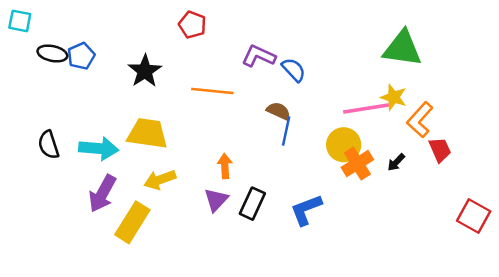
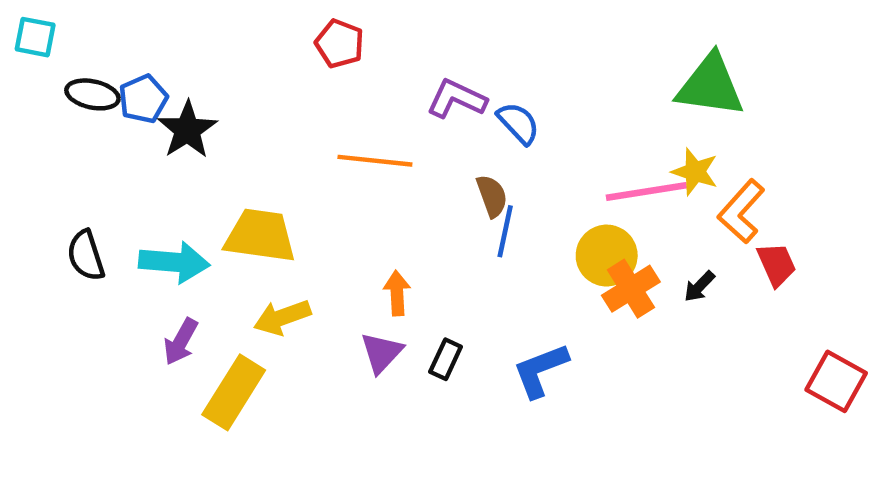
black star: (145, 71) -> (187, 130), moved
brown semicircle: (279, 111) -> (492, 196), turned 45
purple arrow: (102, 194) -> (181, 342), size x0.7
black rectangle: (252, 204) -> (446, 359), size x0.7

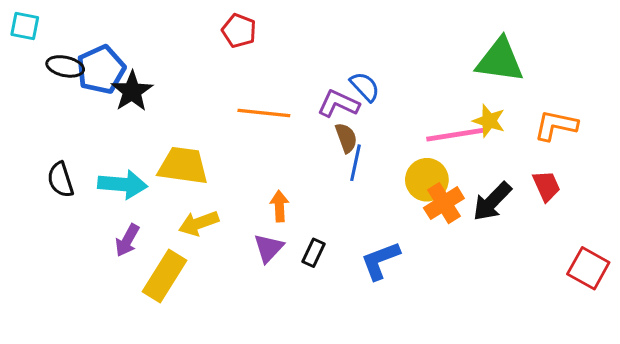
blue pentagon: (143, 99) -> (101, 70), size x1.4
purple L-shape: (457, 99) -> (338, 104), moved
orange L-shape: (741, 211) -> (556, 125), moved, turned 60
black arrow: (699, 286) -> (492, 201), size x1.8

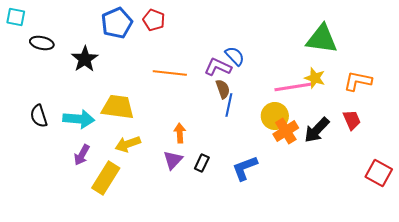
blue pentagon: (101, 70) -> (117, 23), moved

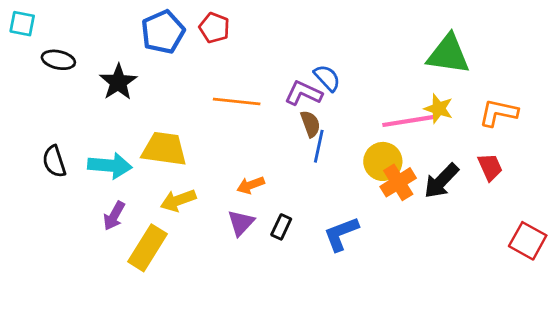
orange arrow: (180, 133) -> (251, 185), turned -108

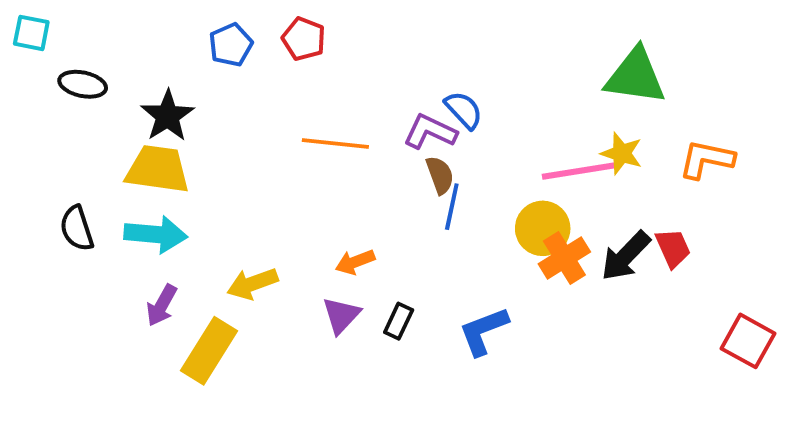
blue pentagon: (163, 32) -> (231, 45), size x0.7
yellow trapezoid: (164, 149) -> (158, 169), moved
red trapezoid: (490, 167) -> (673, 248), moved

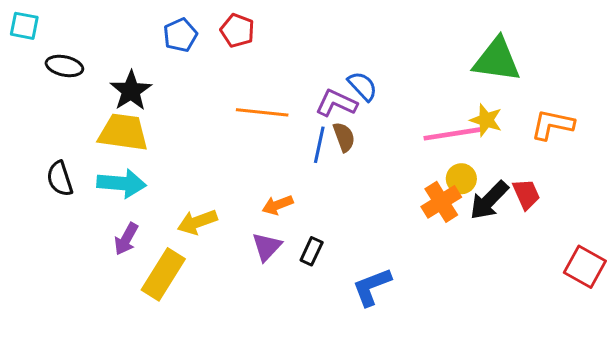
blue line: (452, 207) -> (319, 145), moved
yellow circle: (543, 228) -> (461, 179), moved, size x0.7
blue L-shape: (483, 331) -> (372, 287), moved

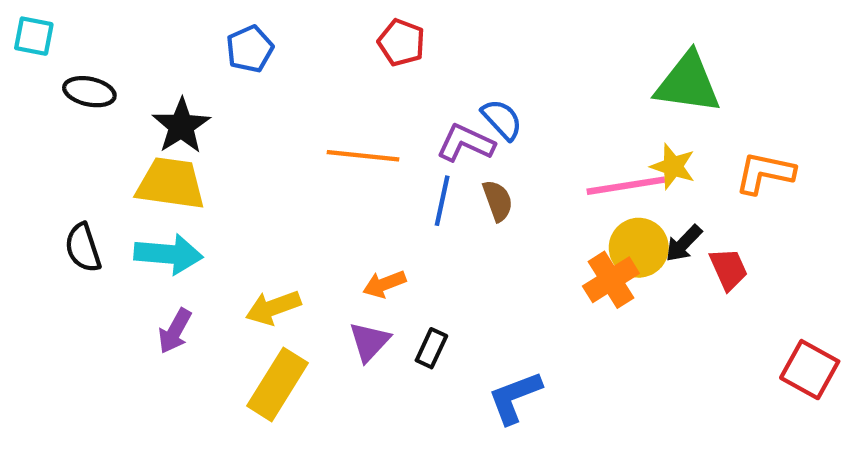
red pentagon: (237, 30) -> (401, 42), moved
brown semicircle: (344, 137) -> (498, 201), moved
yellow circle: (461, 179) -> (639, 248), size x1.4
black arrow: (489, 200) -> (684, 243), moved, size x0.7
yellow rectangle: (163, 274) -> (278, 384), moved

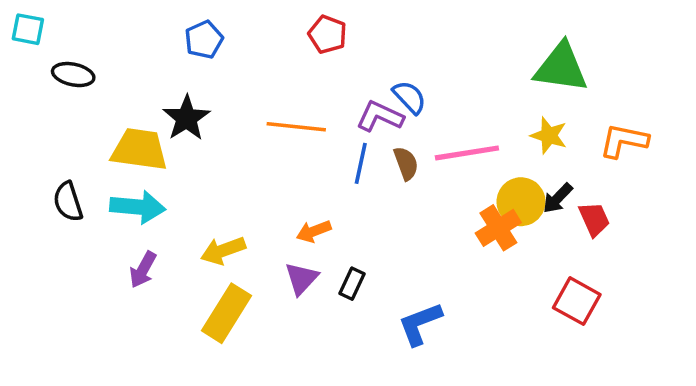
black star: (181, 126) -> (186, 118), moved
pink line: (626, 186) -> (467, 153), moved
red square: (810, 370) -> (577, 301), moved

